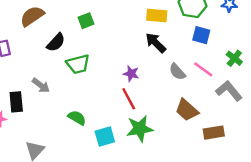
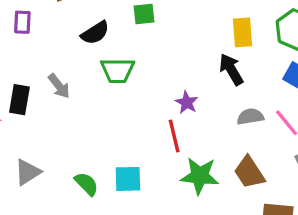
yellow rectangle: (157, 15) -> (243, 32), turned 66
gray semicircle: (177, 72) -> (250, 117), turned 108
green semicircle: (77, 118) -> (86, 184), moved
green star: (140, 129) -> (200, 176), moved

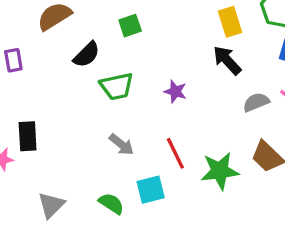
gray arrow: (59, 86) -> (121, 145), moved
purple star: (187, 102) -> (175, 92), moved
red line: (174, 136) -> (175, 153), moved

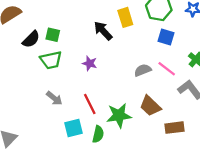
green square: (130, 26) -> (53, 35), moved, turned 32
black arrow: (227, 60) -> (103, 31), moved
green semicircle: (111, 203) -> (98, 134), moved, turned 70

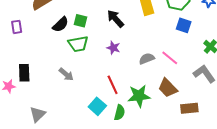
black arrow: (103, 31) -> (115, 19), moved
pink line: (167, 69) -> (170, 58), moved
gray semicircle: (143, 70) -> (147, 59), moved
gray arrow: (54, 98) -> (66, 74), moved
cyan square: (74, 128) -> (97, 106), turned -36

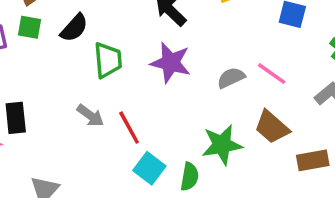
green square: (80, 21) -> (29, 27), moved
green trapezoid: (78, 44) -> (108, 60), turned -80
purple star: (113, 48) -> (171, 63), size x1.6
red line: (113, 85) -> (129, 128), moved

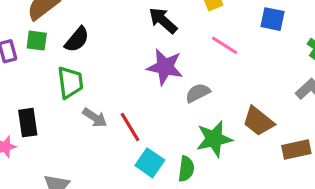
green trapezoid: (108, 60) -> (70, 82), moved
pink line: (272, 74) -> (225, 45), moved
gray semicircle: (231, 78) -> (198, 93), moved

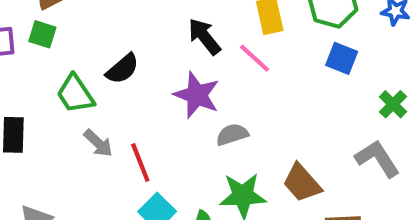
black semicircle: (77, 39) -> (122, 69), moved
pink line: (225, 45) -> (254, 58), moved
green trapezoid: (70, 82) -> (75, 94), turned 144

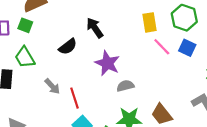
black arrow: (204, 37) -> (95, 28), moved
pink line: (254, 58) -> (162, 47), moved
green trapezoid: (75, 94) -> (25, 57), moved

